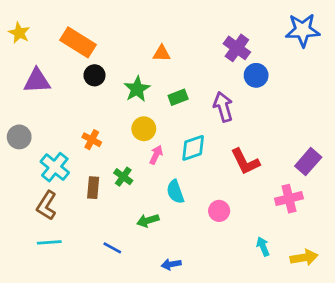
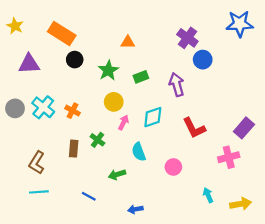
cyan cross: (55, 167) -> (43, 107), moved

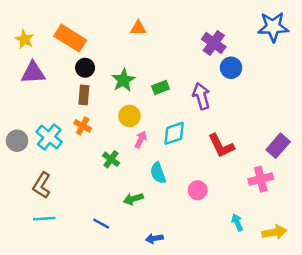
yellow star: (15, 26) -> (24, 39), moved
orange triangle: (128, 42) -> (138, 28), moved
cyan cross: (43, 107) -> (49, 137), moved
gray circle: (15, 108) -> (17, 141), moved
brown rectangle: (74, 149) -> (84, 95), moved

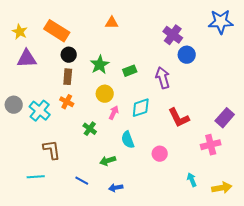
gray circle: (17, 141) -> (14, 105), moved
brown L-shape: (42, 185) -> (52, 150), moved, turned 140
blue arrow: (154, 238) -> (116, 188), moved

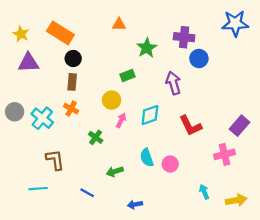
purple cross: (173, 35) -> (184, 37), turned -30
green star: (100, 65) -> (147, 48), moved
green rectangle: (130, 71) -> (128, 76), moved
cyan semicircle: (128, 140) -> (147, 158), moved
blue arrow: (116, 188) -> (135, 205), moved

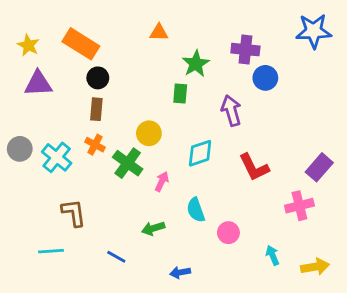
green rectangle: (128, 76) -> (180, 94), moved, turned -64
pink arrow: (121, 120) -> (162, 182), moved
green cross: (96, 137) -> (128, 163), moved, size x1.5
pink circle: (170, 164) -> (228, 233), moved

